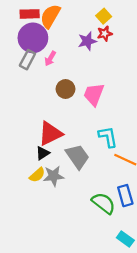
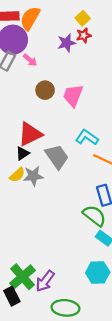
pink arrow: (50, 59) -> (30, 60), turned -80
cyan L-shape: (108, 137) -> (87, 137), turned -45
green semicircle: (104, 203) -> (94, 216), moved

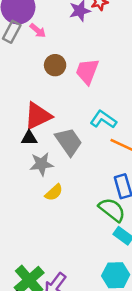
black triangle: (23, 153) -> (29, 138), turned 32
yellow semicircle: (17, 175) -> (54, 192), moved

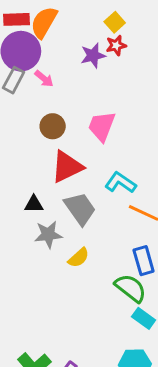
brown circle: (55, 65) -> (53, 126), moved
red triangle: (38, 116) -> (67, 167), moved
yellow semicircle: (54, 192) -> (79, 258), moved

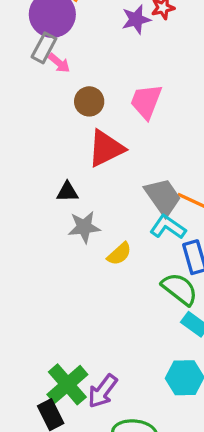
pink arrow: (44, 79) -> (59, 63), moved
cyan L-shape: (120, 183) -> (168, 227), moved
gray trapezoid: (80, 209) -> (163, 197), moved

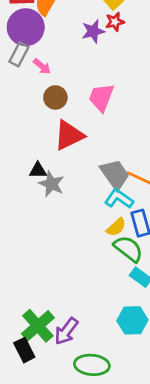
pink arrow: (59, 63) -> (42, 66), moved
gray star: (84, 227) -> (51, 184), moved, turned 30
yellow semicircle: (119, 254) -> (116, 227), moved

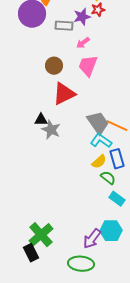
gray rectangle: (19, 54) -> (64, 26), moved, turned 66
pink arrow: (42, 66) -> (83, 43), moved, turned 104
green semicircle: (128, 249) -> (108, 178), size x0.7
purple arrow: (66, 331) -> (92, 239), moved

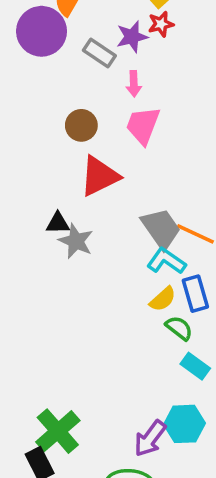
gray rectangle: (64, 26) -> (99, 53), turned 30
pink arrow: (83, 43) -> (134, 84), turned -56

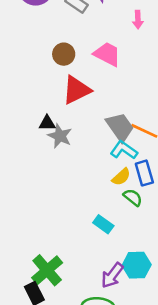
pink arrow: (134, 84) -> (138, 20), moved
pink trapezoid: (143, 125) -> (107, 54), turned 96
cyan rectangle: (195, 366) -> (103, 224), moved

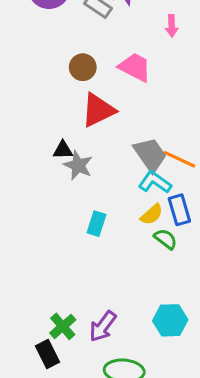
cyan rectangle: (103, 224) -> (97, 224), moved, turned 72
green cross: (47, 270) -> (63, 326), size x0.7
purple arrow: (112, 275) -> (103, 326), moved

